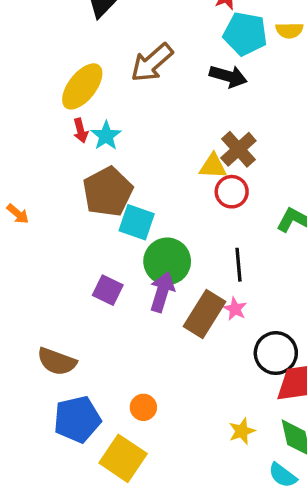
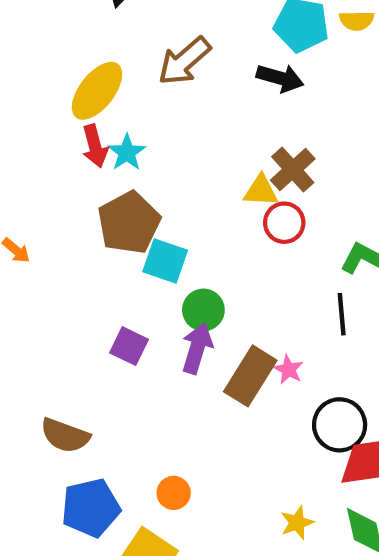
red arrow: (81, 131) -> (95, 146), size x1.4
green circle: (167, 261) -> (203, 310), size x0.7
black line: (238, 265) -> (342, 314), moved

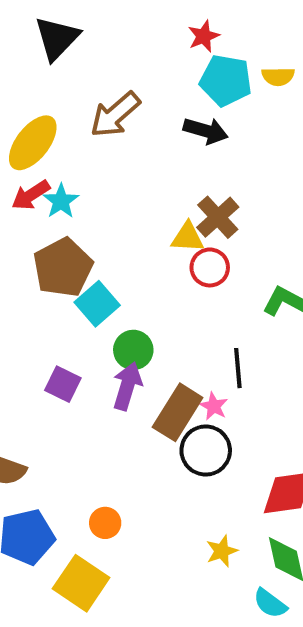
red arrow: (95, 146) -> (31, 195), turned 72
cyan square: (165, 261) -> (97, 304), turned 30
black line: (342, 314) -> (238, 368), moved
black circle: (340, 425) -> (206, 450), moved

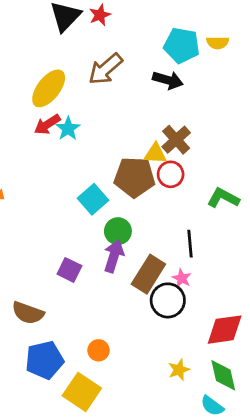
red star: (204, 36) -> (100, 15), moved
brown pentagon: (63, 267) -> (135, 177), moved, turned 30
purple square: (63, 384) -> (69, 270), moved
pink star: (214, 406) -> (182, 278), moved

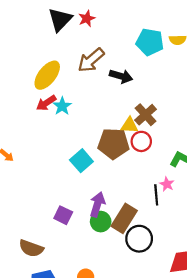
black arrow: (168, 80) -> (121, 76), moved
green circle: (118, 231) -> (101, 222), moved
pink star: (182, 278) -> (167, 184), moved

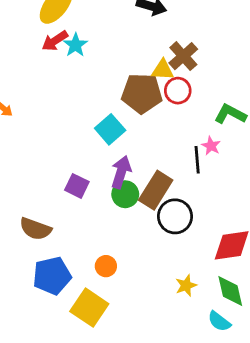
cyan square: (81, 161) -> (110, 129), moved

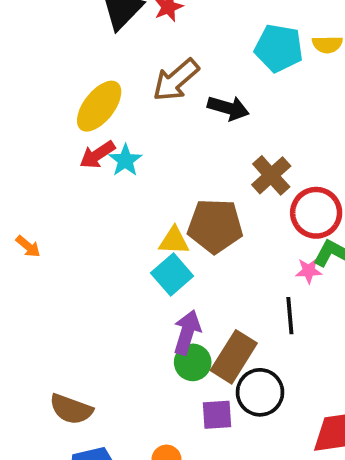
yellow triangle: (163, 70) -> (174, 241), moved
red circle: (178, 91) -> (316, 213), moved, size x1.4
pink star: (211, 146) -> (309, 271), moved, turned -30
purple square: (77, 186) -> (217, 415), moved, turned -30

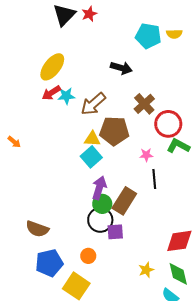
brown arrow: (176, 80) -> (93, 104), moved
cyan star: (125, 160) -> (66, 96), turned 30
pink star: (309, 271) -> (146, 155), moved
black circle: (260, 392) -> (100, 220), moved

